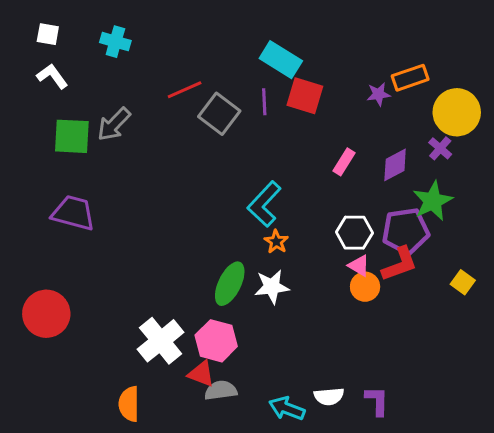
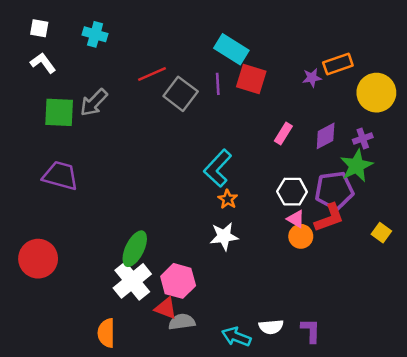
purple cross: (440, 148) -> (363, 138), moved, turned 30
green ellipse: (230, 284) -> (135, 249), moved

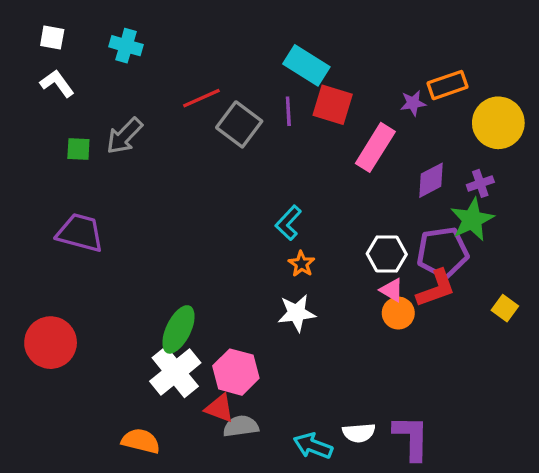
green square: (59, 112) -> (78, 149), size x0.6
pink rectangle: (283, 133) -> (375, 147), moved, size x1.6
cyan L-shape: (218, 168) -> (288, 223), size x0.7
purple L-shape: (311, 331) -> (411, 438), size x1.4
orange semicircle: (106, 333) -> (141, 441), turned 104

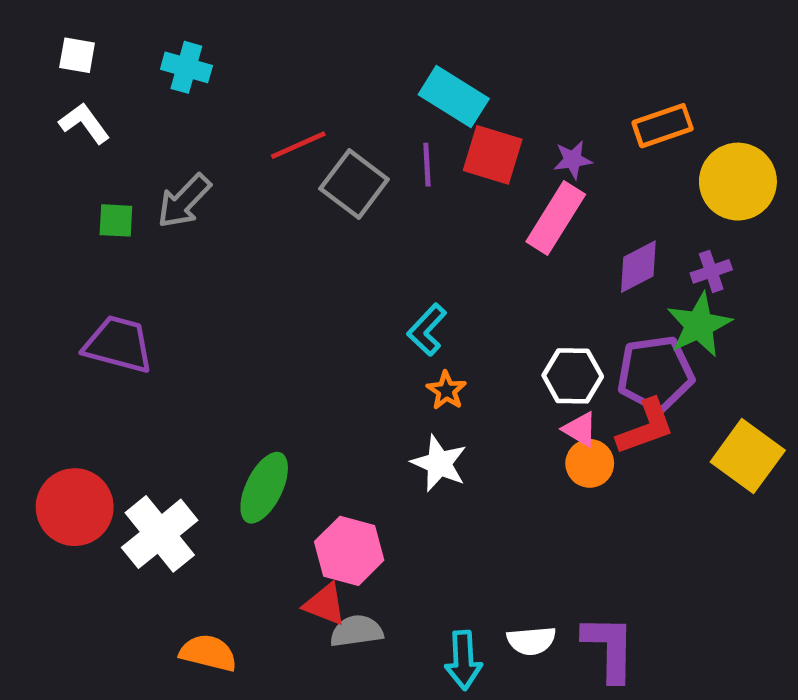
purple star: (413, 103) -> (573, 160), moved
yellow square: (505, 308) -> (748, 456), size x1.8
white star: (297, 313) -> (439, 463), turned 30
white cross: (175, 372) -> (160, 534), moved
cyan arrow: (313, 446) -> (463, 660), turned -114

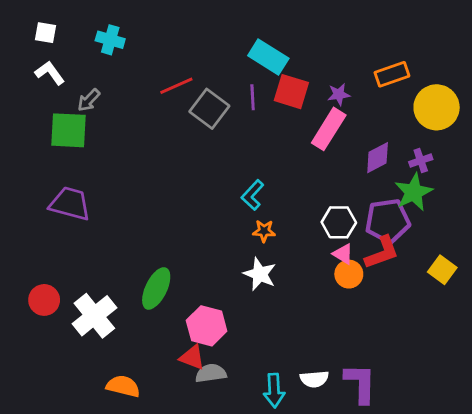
gray arrow: (184, 201) -> (89, 100), moved, size x0.7
green square: (116, 220) -> (69, 130), size x1.8
orange star: (446, 391) -> (264, 231), turned -30
yellow square: (748, 456) -> (442, 270), size x0.7
red circle: (75, 507) -> (44, 300), size x0.7

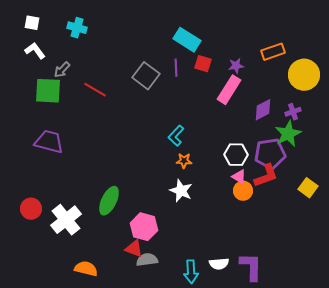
red line: (176, 86) -> (95, 90), moved, turned 55
red square: (291, 92) -> (203, 64), size x0.7

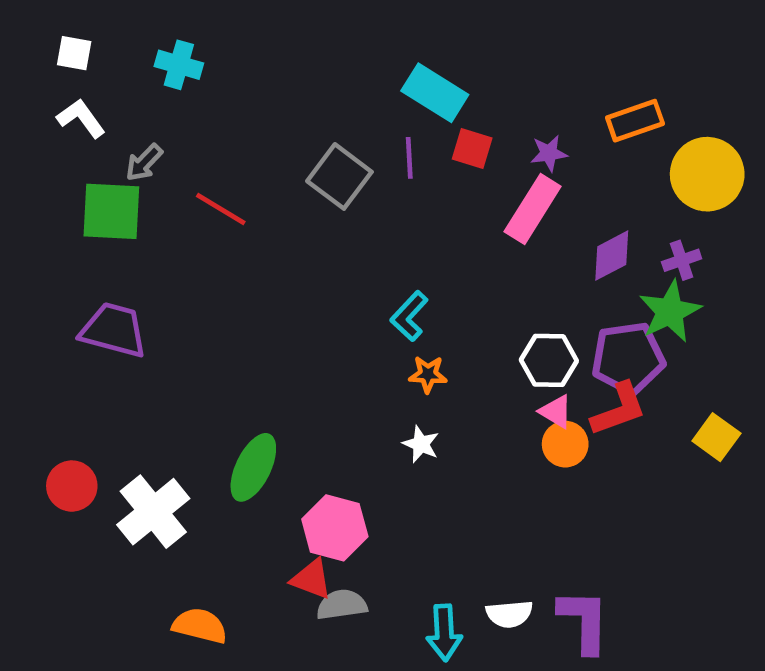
white star: (181, 191) -> (421, 444), size x0.7

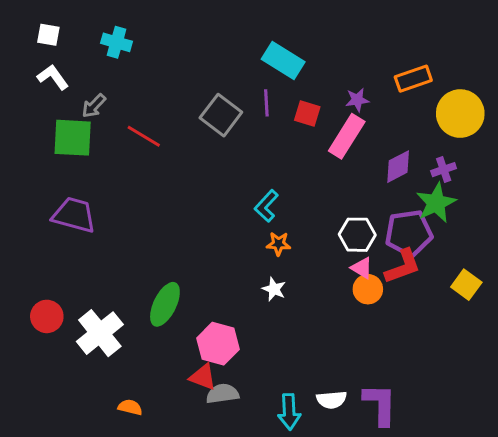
red square: (472, 149) -> (307, 114), moved
orange semicircle: (200, 626) -> (130, 407), size x0.7

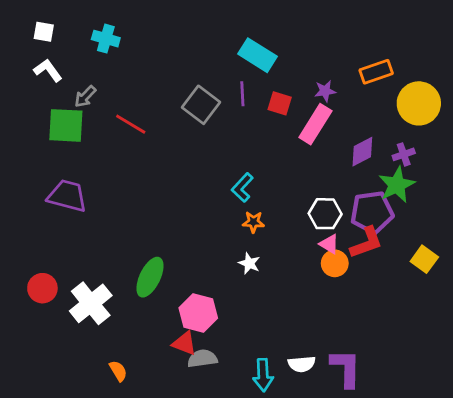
orange semicircle: (130, 407) -> (118, 371), turned 45

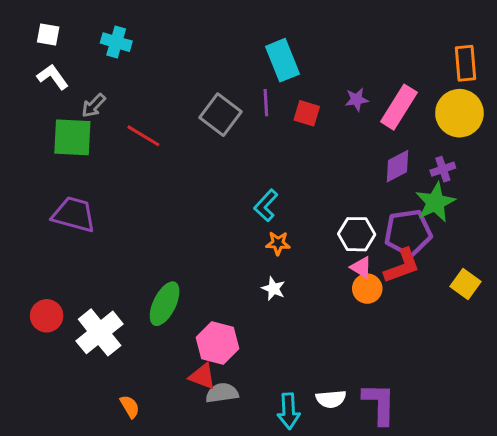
cyan rectangle: (258, 55) -> (283, 60), turned 36
orange rectangle: (376, 72) -> (466, 63), moved, turned -76
pink rectangle: (315, 124) -> (399, 107), moved

